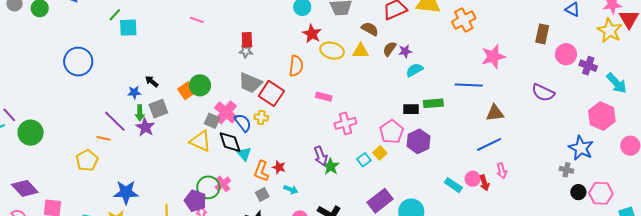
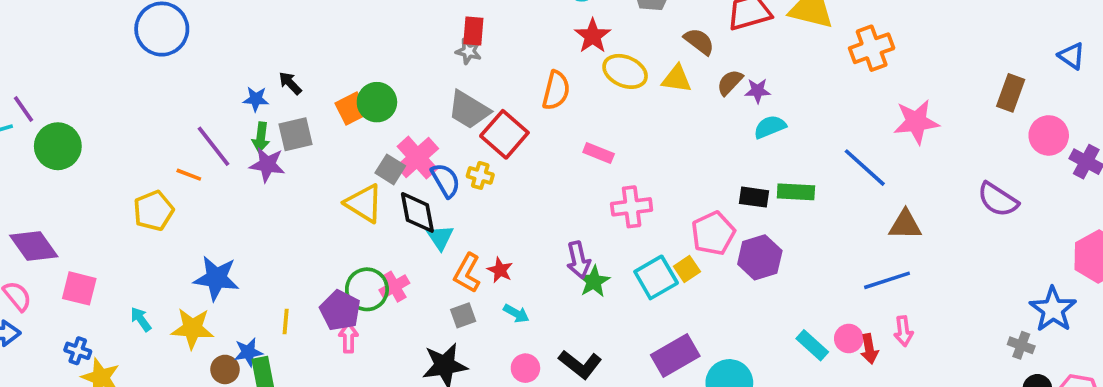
blue line: (469, 85) -> (865, 168), turned 32
purple star: (145, 127) -> (267, 165), turned -30
cyan square: (364, 160) -> (656, 277), size x1.6

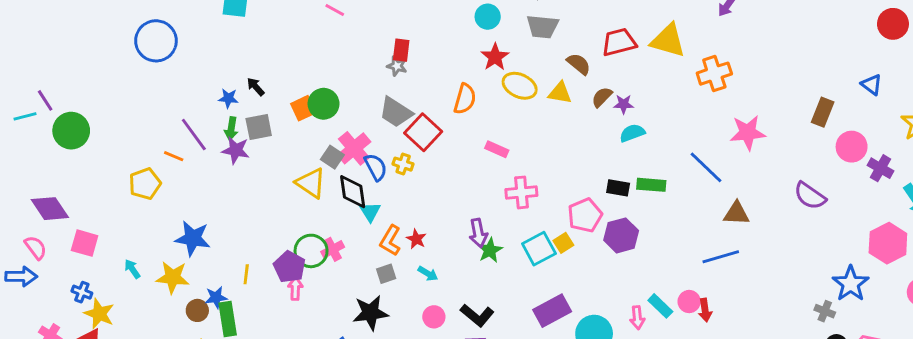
pink arrow: (903, 331) -> (637, 318), moved

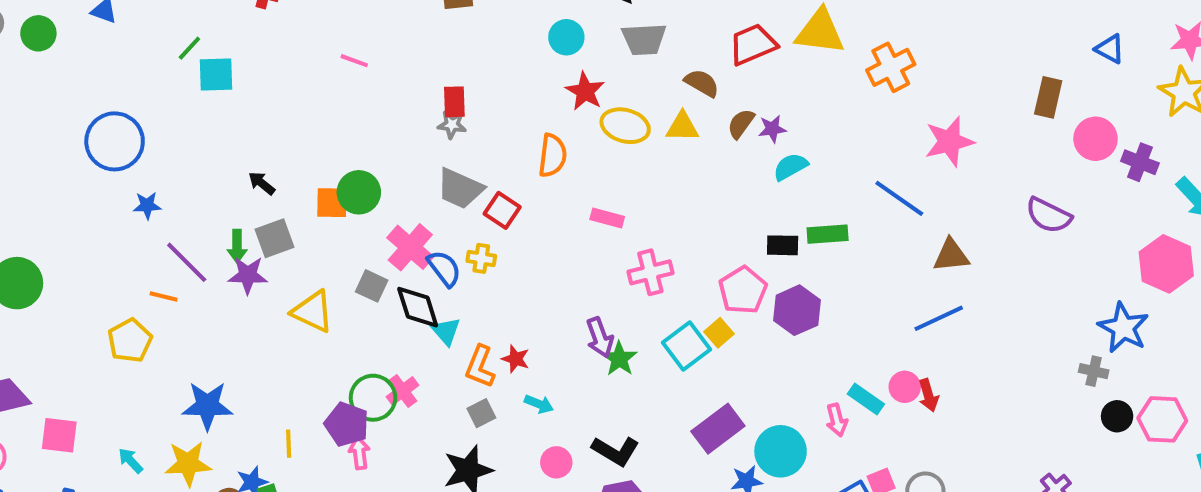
blue star: (228, 98) -> (147, 205), moved
orange square: (303, 108) -> (332, 203), turned 35
red square: (423, 132) -> (502, 210), size x0.7
gray square: (332, 157) -> (372, 286), moved
yellow triangle: (311, 183) -> (313, 312), moved

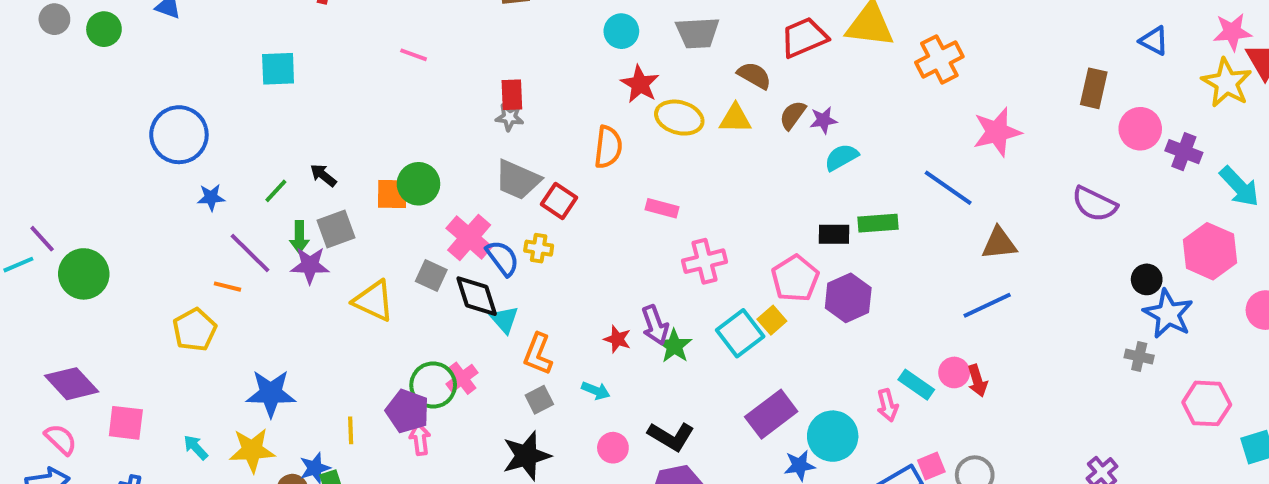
green line: (189, 48) -> (276, 191), moved
red star: (515, 359) -> (617, 339), moved
black circle: (1117, 416) -> (1147, 279), moved

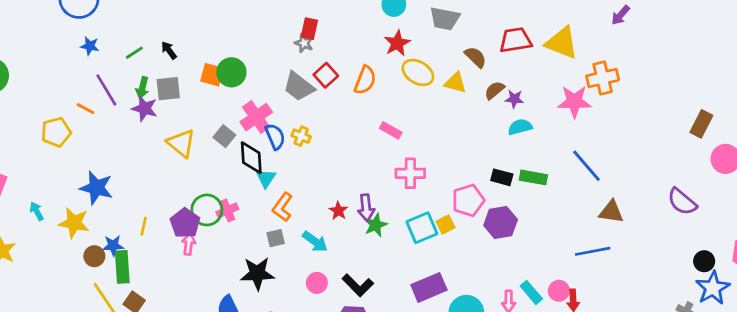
pink star: (997, 132) -> (574, 102), moved
red square: (559, 201) -> (326, 75), moved
cyan arrow: (596, 391) -> (315, 242), size x1.4

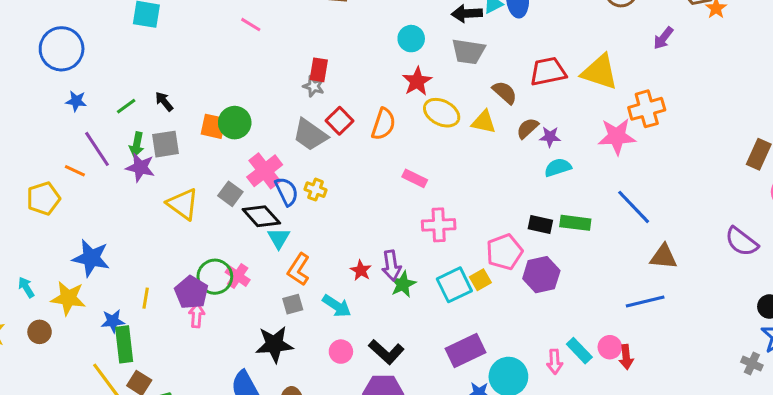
black diamond: (251, 158) -> (261, 216), turned -36
pink cross: (227, 210) -> (238, 276), turned -30
brown circle: (94, 256) -> (40, 332), moved

